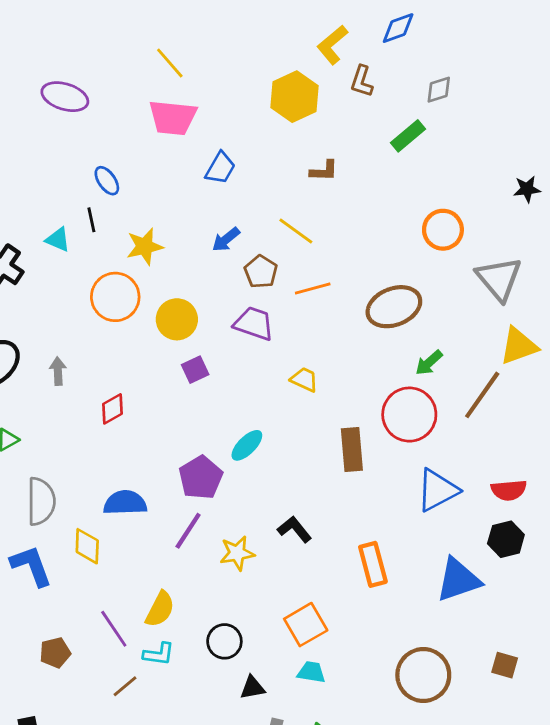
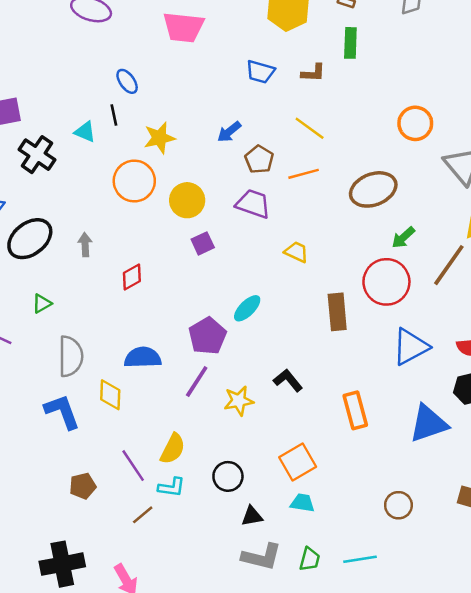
green rectangle: (408, 136) -> (350, 43), moved, turned -48
blue trapezoid: (220, 168) -> (260, 72), moved, turned 76
yellow line: (296, 231) -> (310, 128), moved
brown circle: (423, 675) -> (398, 505), size x0.6

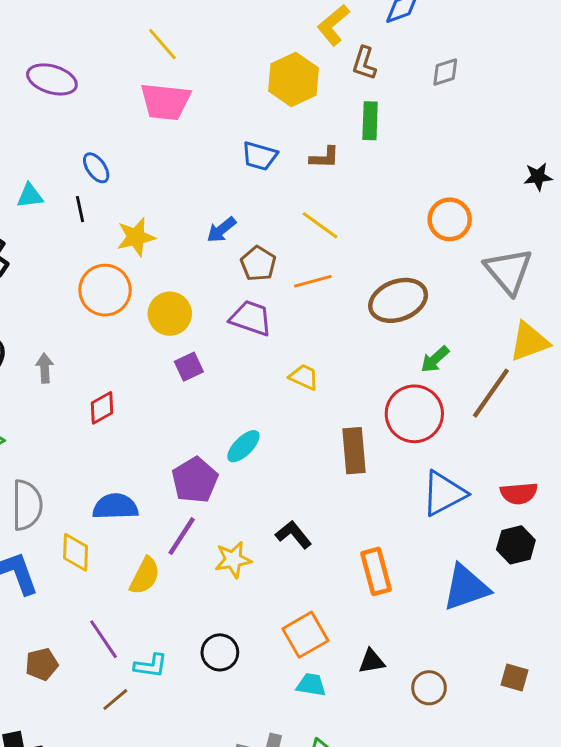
cyan triangle: (85, 132) -> (30, 196), moved, turned -30
yellow semicircle: (173, 449) -> (145, 576), moved
black triangle: (252, 516) -> (372, 661), moved

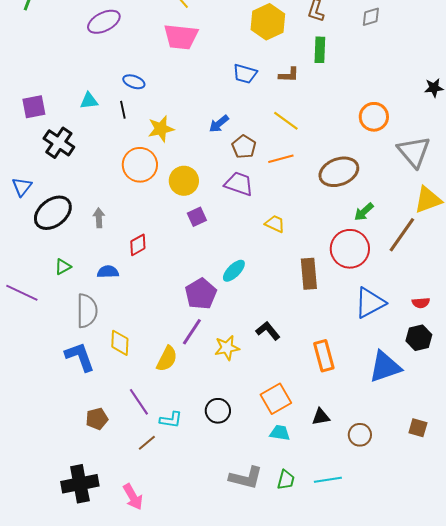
purple ellipse: (52, 79) -> (104, 22), turned -44
blue ellipse: (96, 168) -> (134, 82), turned -35
red semicircle: (519, 493) -> (421, 303), size x0.7
blue semicircle: (115, 507) -> (108, 272), moved, size x0.7

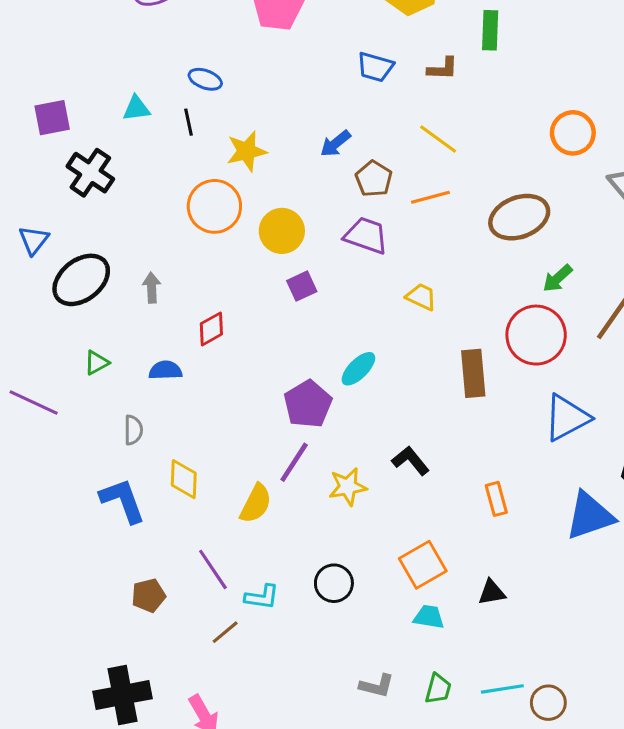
gray semicircle: (87, 311) -> (133, 430), size x0.6
orange rectangle: (324, 356) -> (496, 499), size x0.7
brown circle: (360, 435) -> (548, 703), moved
gray L-shape: (246, 478) -> (377, 686), size x0.7

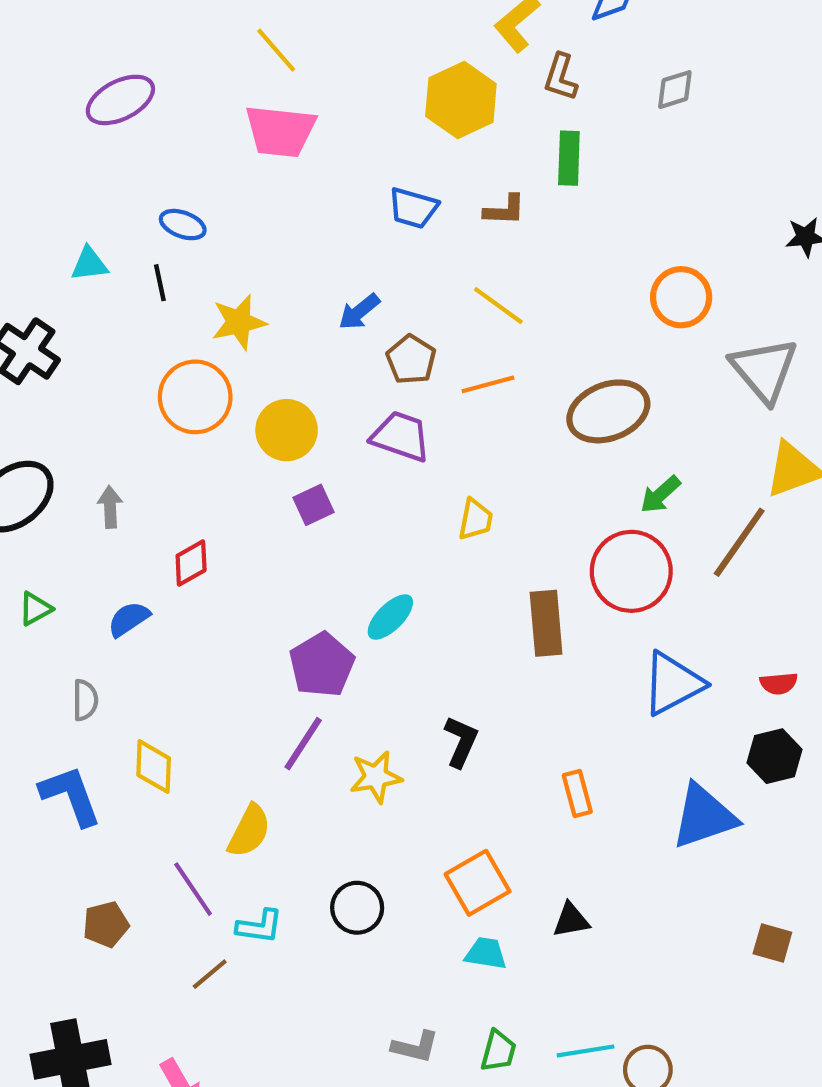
yellow trapezoid: (421, 297) -> (475, 519), turned 76
blue semicircle: (165, 370) -> (129, 619), turned -32
black L-shape: (410, 461) -> (461, 742), turned 63
yellow semicircle: (256, 504) -> (249, 831), moved

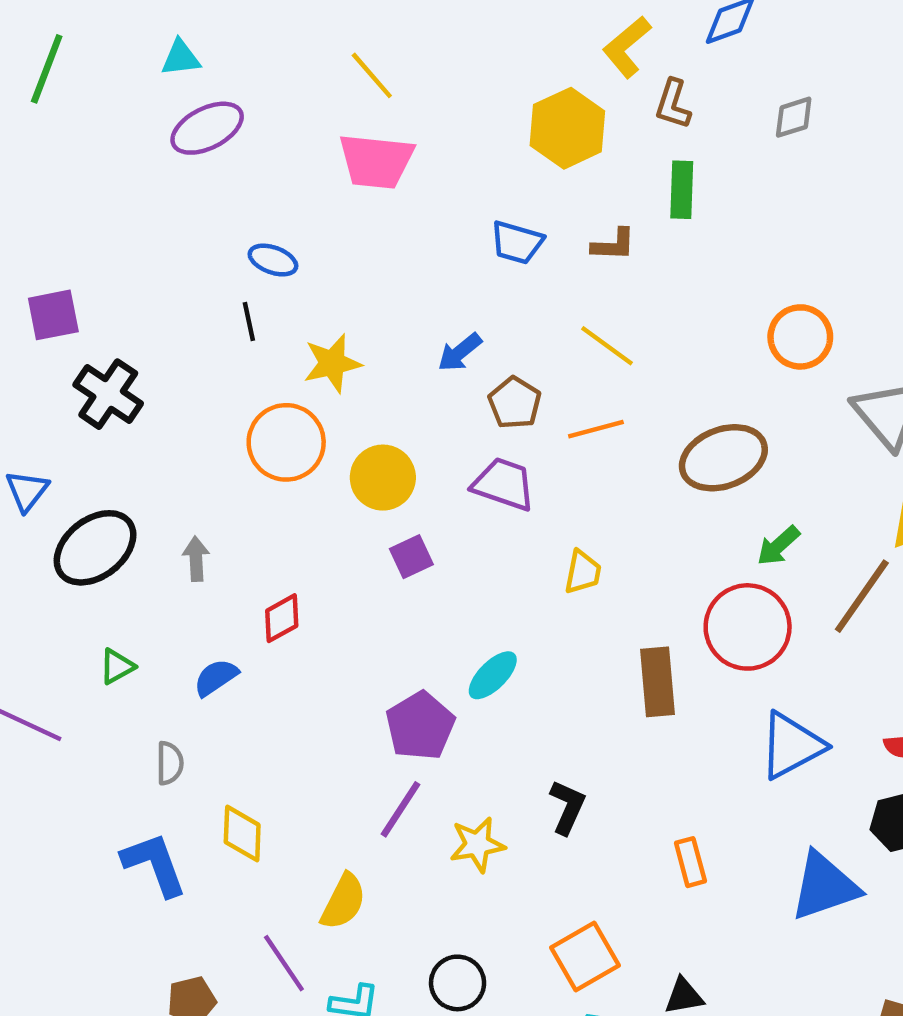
cyan triangle: (89, 264) -> (181, 58), moved

